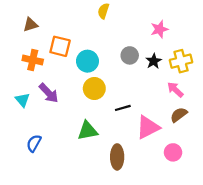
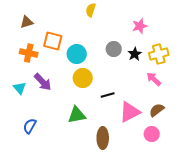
brown semicircle: (179, 115) -> (157, 110), moved

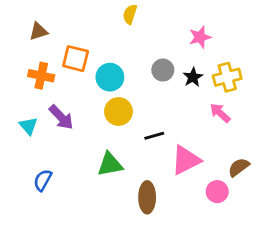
brown semicircle: (157, 110) -> (239, 167), moved

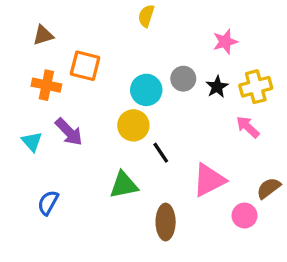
cyan circle: (110, 77) -> (146, 90), moved
black line: (154, 136) -> (161, 153), moved, turned 72

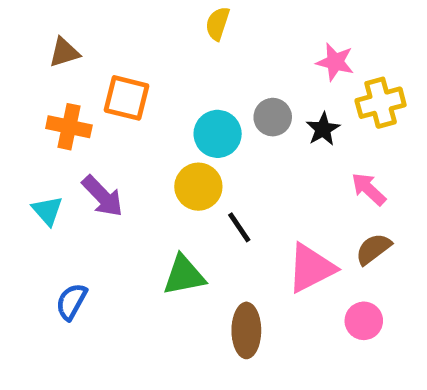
pink star: (225, 42) -> (335, 62), turned 30
yellow cross: (256, 87) -> (381, 103), moved
brown semicircle: (269, 188) -> (373, 249), moved

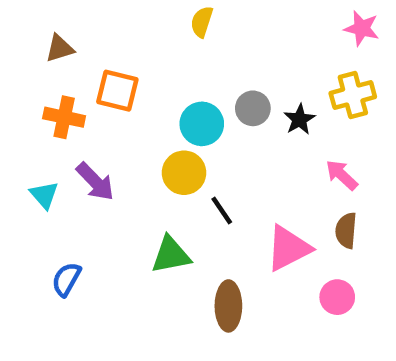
pink star: (335, 62) -> (362, 28), moved
brown semicircle: (373, 249) -> (346, 230), turned -48

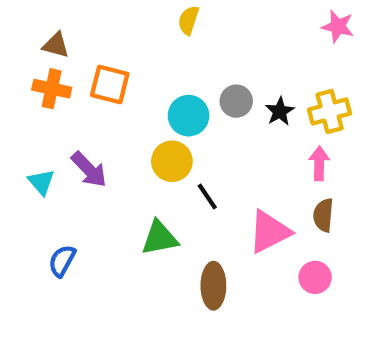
brown triangle: (60, 48) -> (56, 45), turned 32
yellow cross: (353, 95) -> (330, 111), moved
orange cross: (64, 117) -> (52, 89), moved
pink arrow: (342, 175) -> (319, 163), turned 48

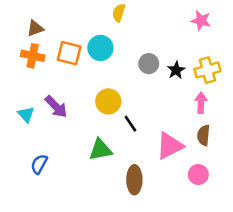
pink star: (338, 26) -> (201, 21), moved
brown triangle: (56, 45) -> (35, 28), turned -36
cyan circle: (189, 116) -> (100, 48), moved

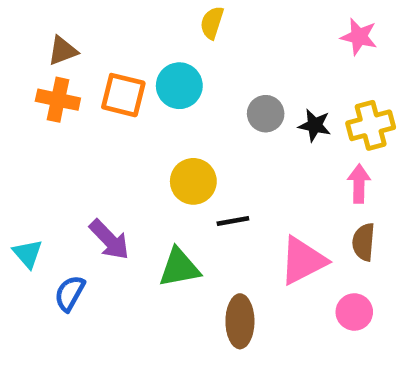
black star: (176, 70) -> (315, 125), turned -30
purple arrow: (56, 107) -> (109, 240), moved
cyan triangle: (26, 114) -> (28, 254), moved
black line: (130, 124) -> (233, 221), turned -66

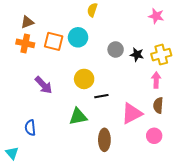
purple arrow: (109, 240) -> (44, 85), moved
cyan triangle: (28, 254) -> (12, 153), moved
blue semicircle: (70, 293) -> (30, 128), turned -35

